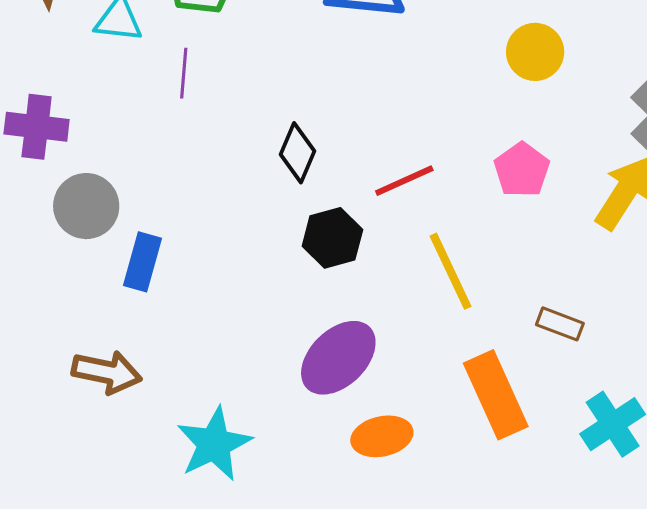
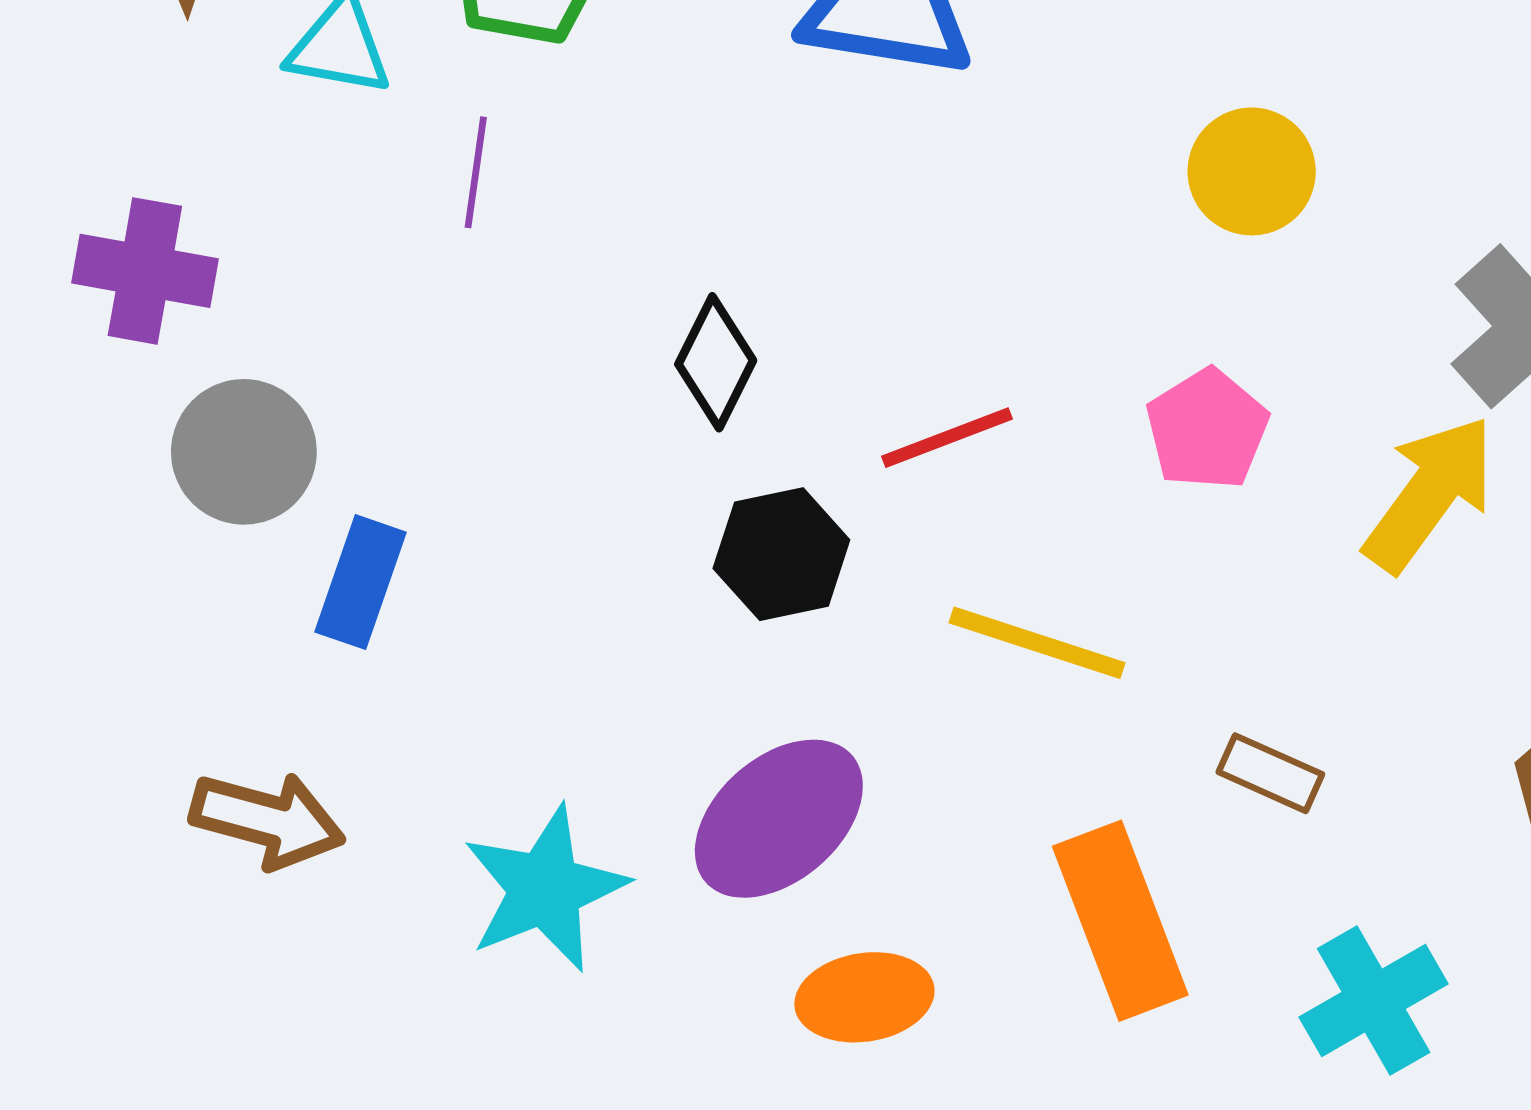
yellow line: (451, 271) -> (1037, 643), turned -50
cyan star: (214, 444) -> (545, 889), moved

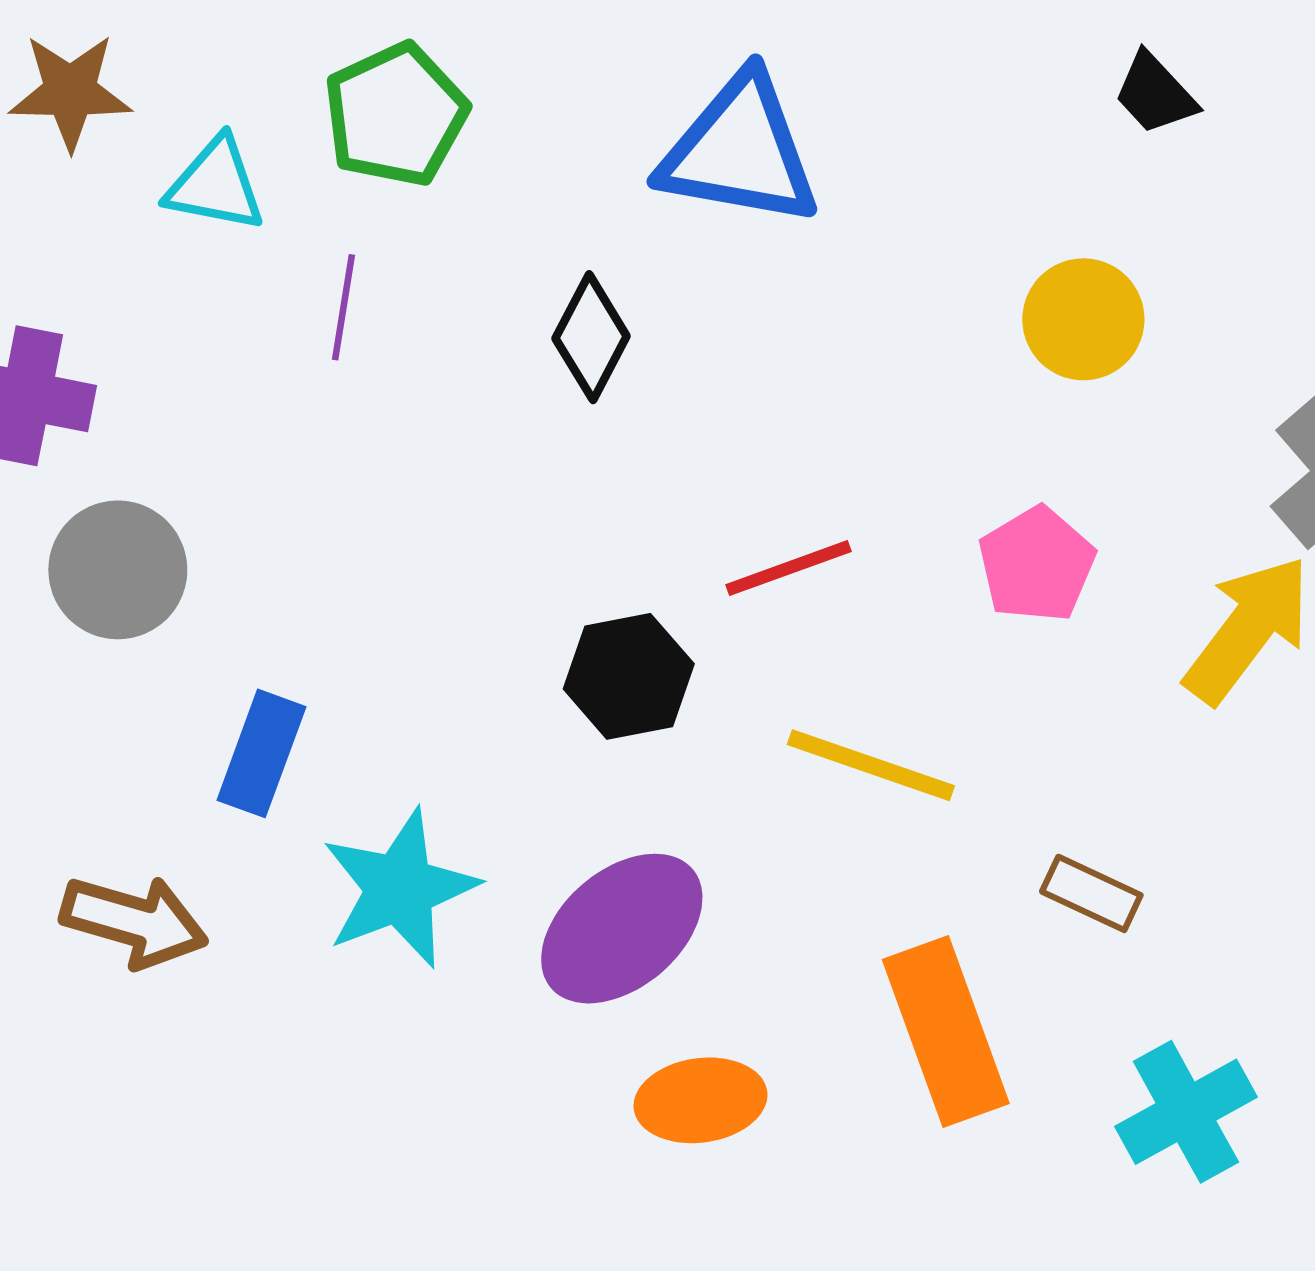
black diamond: (716, 362) -> (591, 337), moved
blue rectangle: (360, 582) -> (261, 753), moved
cyan star: (545, 889) -> (400, 889), moved

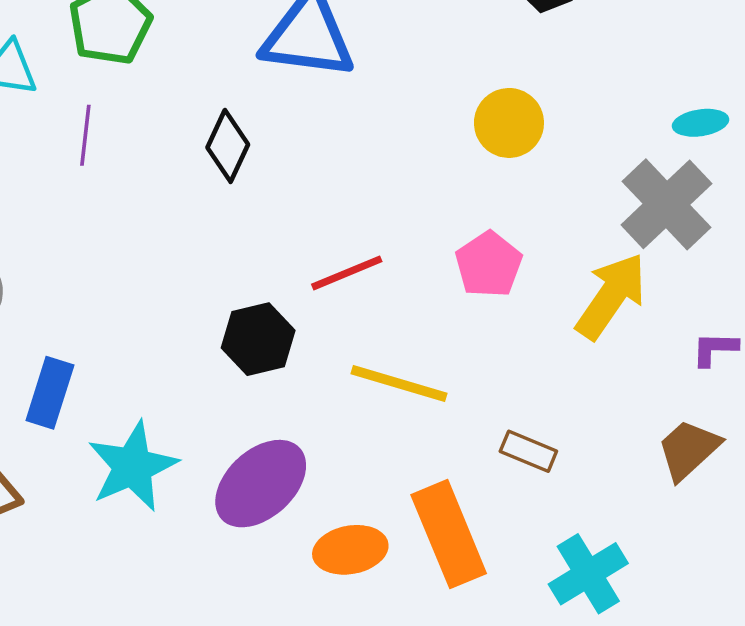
orange ellipse: (700, 1100) -> (350, 550), moved

